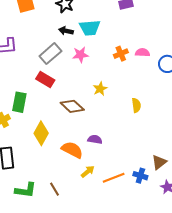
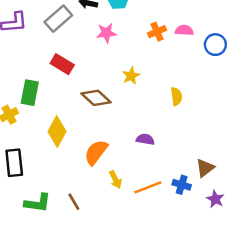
gray rectangle: (50, 54) -> (58, 19), moved
purple semicircle: (95, 139) -> (145, 139), moved
orange semicircle: (72, 150) -> (96, 152), turned -80
yellow arrow: (88, 172) -> (115, 180), turned 104

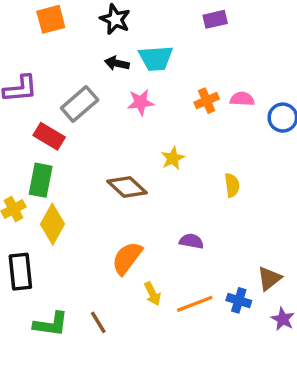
gray rectangle: (58, 19) -> (80, 104), moved
red rectangle: (62, 64) -> (49, 136), moved
yellow diamond: (57, 132) -> (52, 224), moved

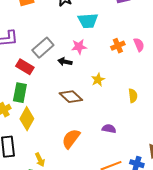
black arrow: (117, 63) -> (65, 62), moved
pink semicircle: (242, 99) -> (139, 45), turned 64
yellow arrow: (152, 294) -> (40, 160), moved

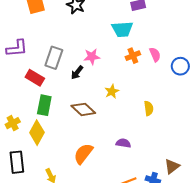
cyan trapezoid: (88, 21) -> (122, 29), moved
gray rectangle: (43, 48) -> (54, 58), turned -30
black arrow: (65, 62) -> (77, 72), turned -64
green rectangle: (20, 93) -> (44, 105), moved

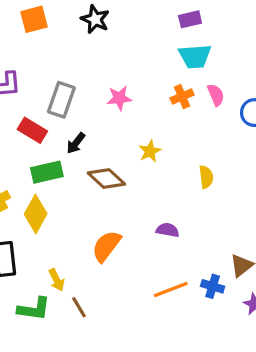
cyan trapezoid: (122, 29) -> (195, 56), moved
black arrow: (77, 72) -> (76, 143), moved
green rectangle: (44, 105) -> (47, 172), turned 66

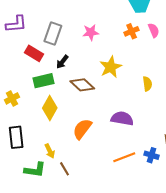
yellow star: (150, 151) -> (111, 67), size x1.5
yellow diamond: (36, 214) -> (50, 108), moved
purple semicircle: (168, 230) -> (122, 118), size x1.5

